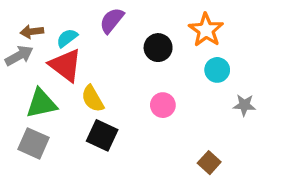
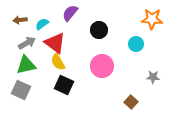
orange star: (206, 30) -> (152, 19), moved, turned -30
gray arrow: (19, 56) -> (27, 43), moved
red triangle: (65, 65) -> (55, 43), moved
pink circle: (163, 105) -> (102, 66), size x1.5
gray star: (244, 105) -> (153, 77), moved

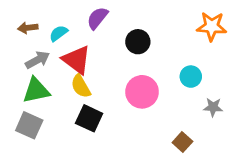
cyan circle: (136, 44) -> (191, 77), moved

